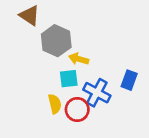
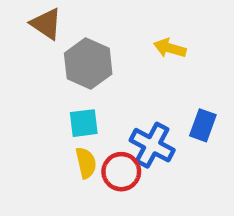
yellow arrow: (79, 59) -> (170, 48), moved
cyan square: (69, 79) -> (84, 123), moved

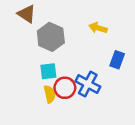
blue rectangle: (203, 125) -> (117, 60), moved
red circle: (121, 172) -> (65, 88), moved

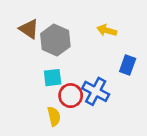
brown triangle: (27, 14) -> (29, 29), moved
yellow semicircle: (50, 94) -> (54, 116), moved

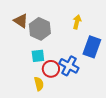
yellow arrow: (107, 30) -> (77, 22), turned 88
blue rectangle: (128, 65) -> (92, 47), size x1.5

